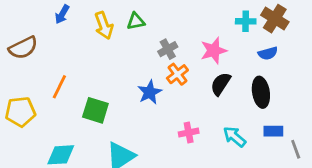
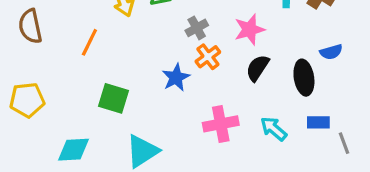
brown semicircle: (23, 48) -> (30, 26), turned 104
blue semicircle: (268, 53) -> (331, 52), moved
orange line: (59, 87) -> (89, 42), moved
pink cross: (189, 133) -> (221, 124), size x1.5

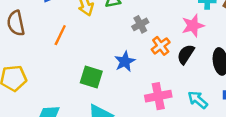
pink star: (250, 30) -> (193, 26), moved
orange cross: (208, 57) -> (161, 46), moved
green square: (113, 98) -> (91, 77), moved

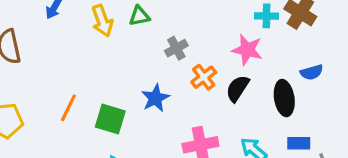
pink star: (193, 26) -> (247, 50), turned 30
orange line: (60, 35) -> (68, 108), moved

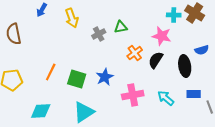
green triangle: (139, 16) -> (121, 27), moved
gray cross: (176, 48) -> (99, 34), moved
blue star: (155, 98) -> (105, 77), moved

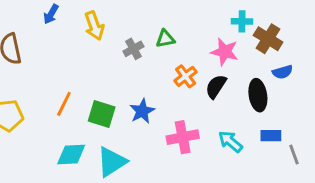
brown cross: (195, 13) -> (268, 39), moved
cyan diamond: (41, 111) -> (71, 155), moved

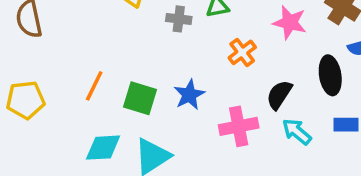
gray cross: (133, 49) -> (179, 19), turned 36
black semicircle: (216, 86) -> (279, 95), moved

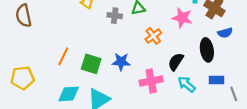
blue star: (189, 95) -> (121, 62), turned 30
yellow pentagon: (26, 100) -> (23, 78), moved

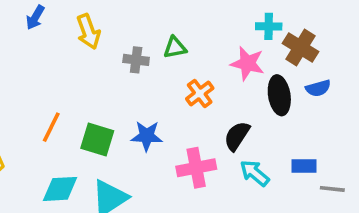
black ellipse: (207, 50) -> (279, 95), moved
gray line: (234, 94) -> (332, 189), turned -64

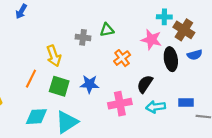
yellow arrow: (88, 32) -> (54, 56), moved
cyan arrow: (255, 173) -> (156, 107), turned -48

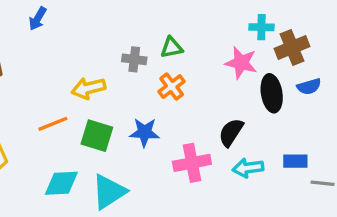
brown cross: (184, 30) -> (292, 48), turned 36
yellow arrow: (54, 56) -> (88, 88), turned 96
orange cross: (122, 58) -> (172, 87), moved
orange line: (31, 79) -> (53, 124), turned 42

